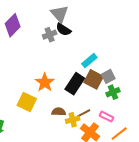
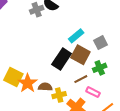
gray square: (108, 76) -> (100, 43), moved
orange star: (45, 82) -> (28, 83), moved
brown line: (84, 113) -> (81, 79), moved

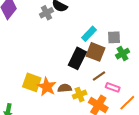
gray square: (100, 43) -> (114, 37), turned 32
green cross: (100, 68) -> (123, 54), moved

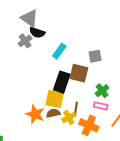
cyan rectangle: (89, 34) -> (59, 51), moved
green cross: (123, 54) -> (102, 91), moved
brown line: (99, 76) -> (76, 109), moved, turned -40
yellow square: (32, 82) -> (55, 99), moved

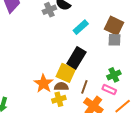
brown square: (79, 73) -> (114, 26), moved
yellow cross: (69, 118) -> (59, 99), moved

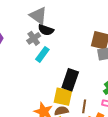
cyan rectangle: (81, 27) -> (42, 54), moved

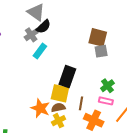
black semicircle: (46, 30) -> (43, 27), turned -63

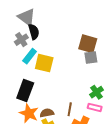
black semicircle: (43, 27) -> (34, 32), turned -63
black rectangle: (67, 77) -> (25, 91), moved
yellow square: (60, 93) -> (44, 63), moved

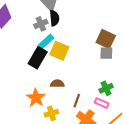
black rectangle: (25, 91) -> (38, 58), moved
brown semicircle: (47, 113) -> (57, 84), moved

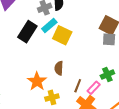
black rectangle: (38, 58) -> (27, 32), moved
brown semicircle: (57, 84) -> (59, 68), turned -88
pink rectangle: (102, 103) -> (94, 88), moved, turned -72

